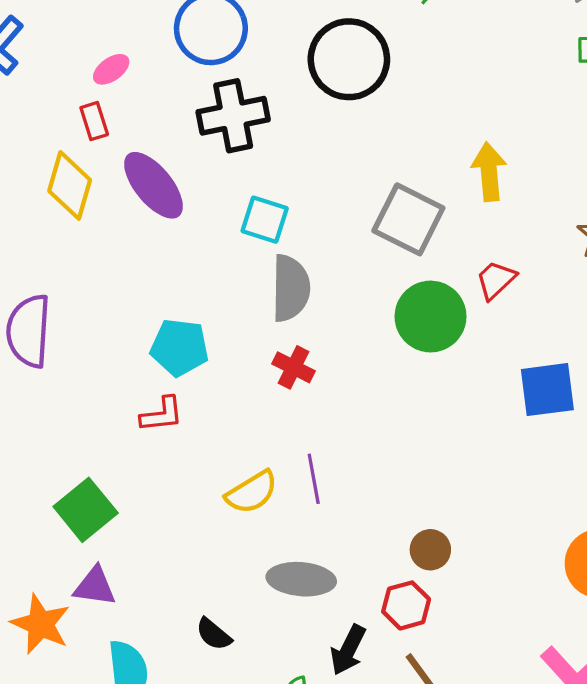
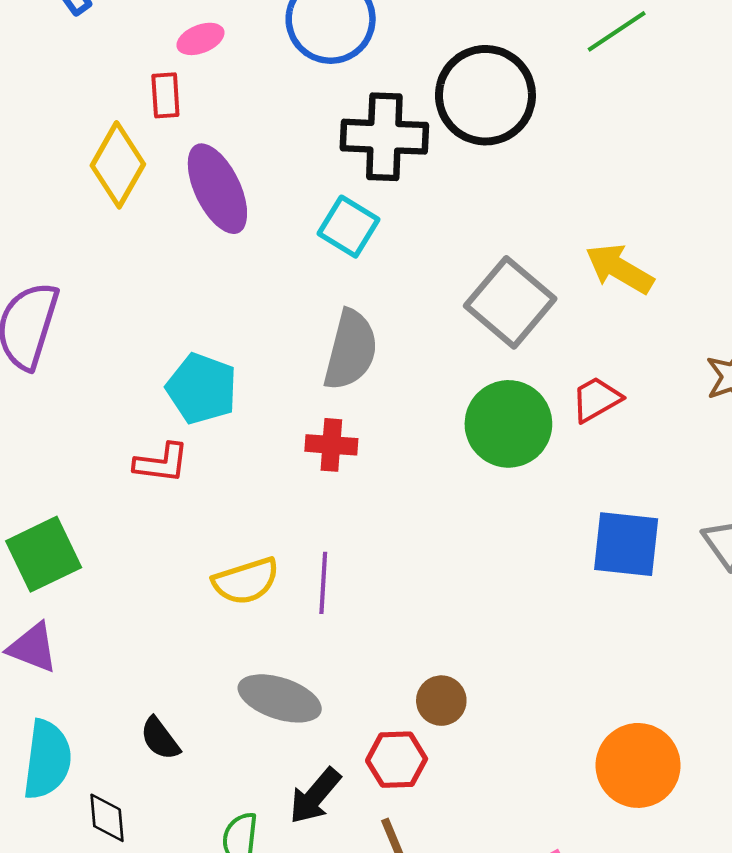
black cross: (233, 116) -> (384, 137), moved
yellow arrow: (489, 172) -> (619, 269), turned -68
cyan square: (265, 220) -> (348, 227), moved
red cross: (294, 367) -> (331, 445), turned -36

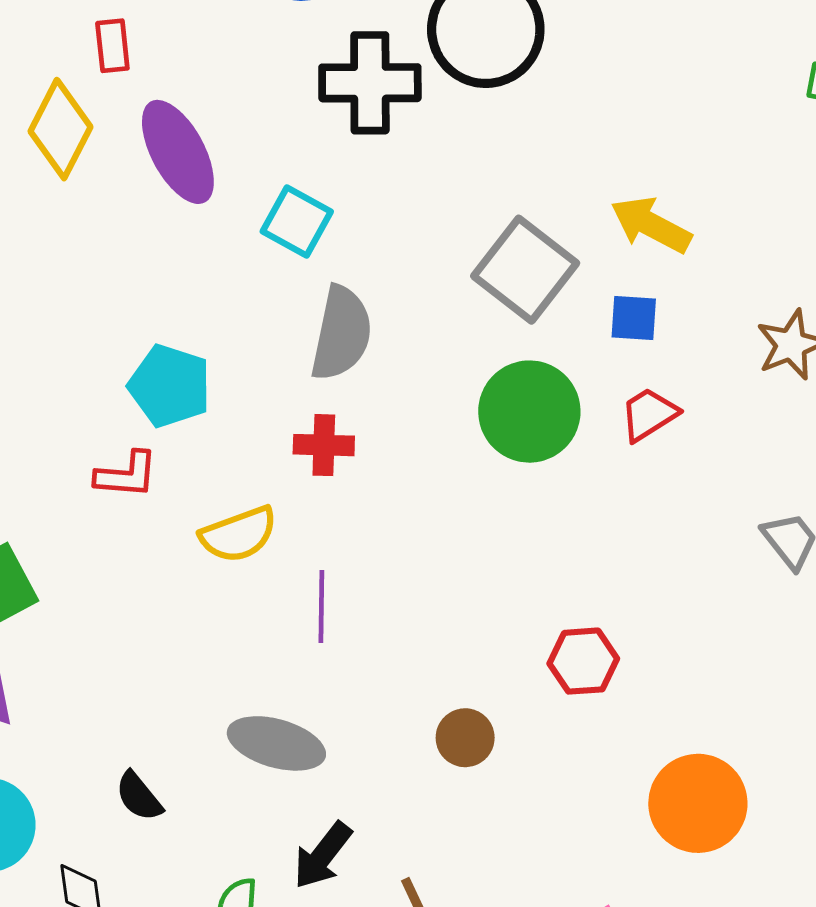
cyan square: (348, 227) -> (297, 222), moved
red trapezoid: (596, 399) -> (649, 414), moved
blue square: (626, 544) -> (634, 318), moved, size x0.6
yellow semicircle: (246, 581) -> (239, 534), moved
red hexagon: (397, 760) -> (583, 661), moved

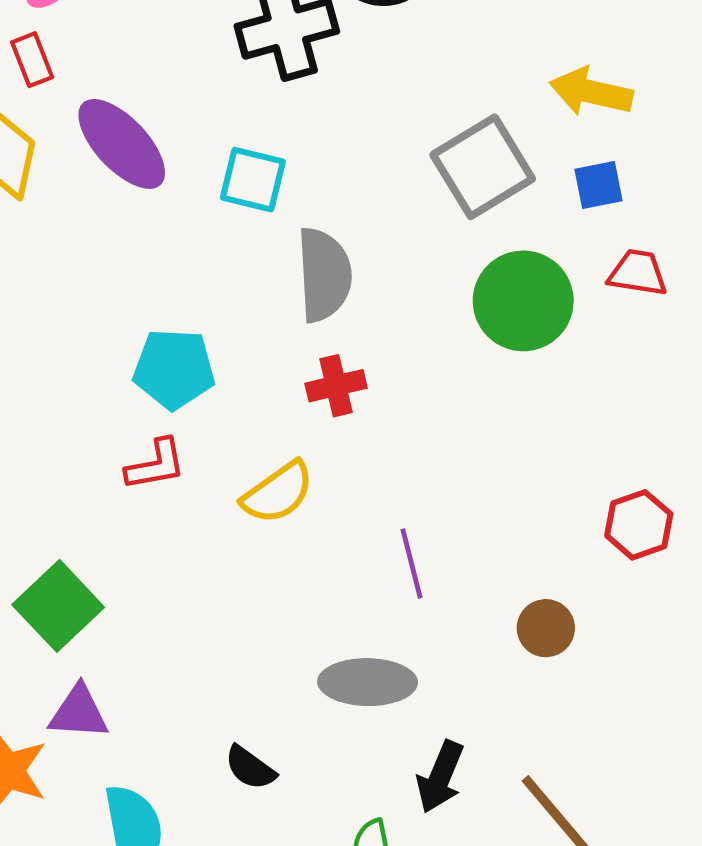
gray square: (525, 270) -> (483, 167), turned 36
red trapezoid: (649, 414) -> (638, 273), turned 56
purple line: (321, 607) -> (412, 564), moved

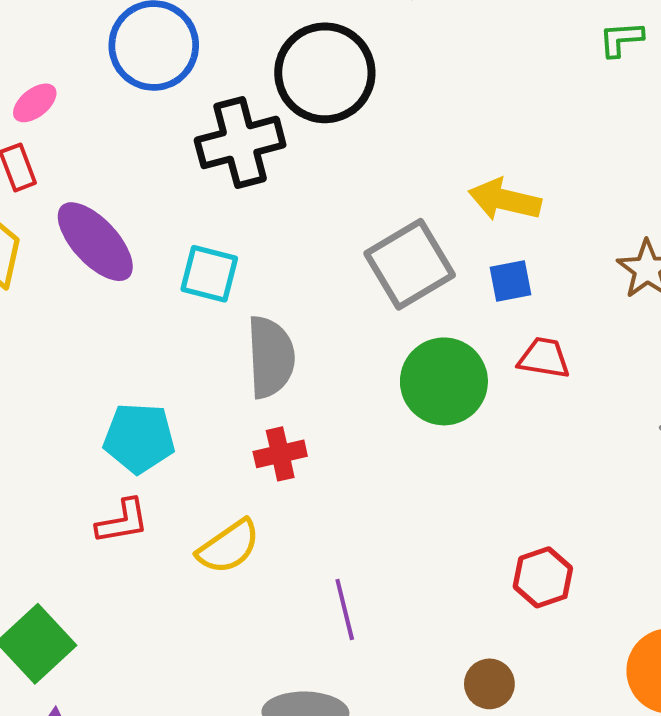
brown circle: (546, 628) -> (489, 684), moved

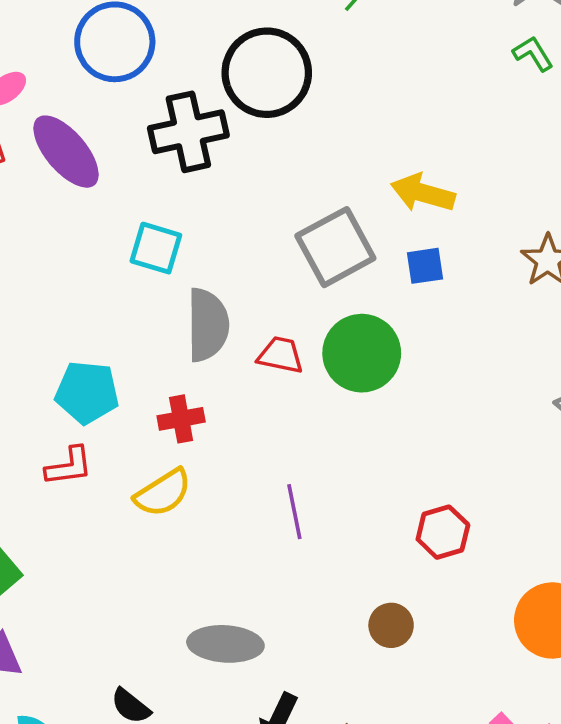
green L-shape: (621, 39) -> (533, 54), turned 60
purple ellipse: (95, 242) -> (66, 152), moved
red trapezoid: (544, 358) -> (280, 355), moved
red cross: (280, 454) -> (181, 419), moved
purple line: (345, 609) -> (294, 512), moved

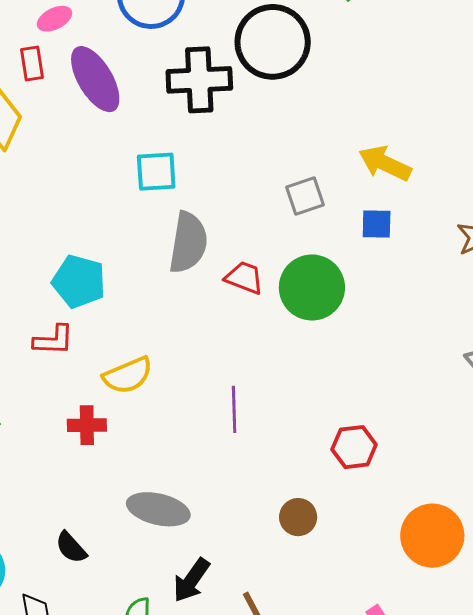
gray square: (335, 247) -> (305, 196), size x0.6
cyan square: (156, 248) -> (156, 172), turned -30
red cross: (181, 419) -> (87, 425), moved

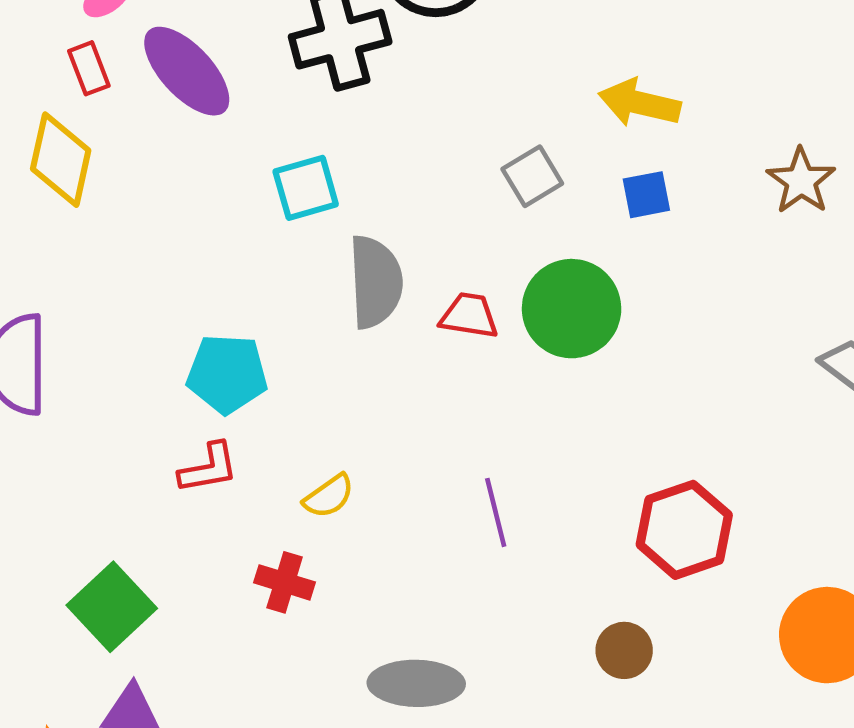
yellow semicircle: (128, 375) -> (329, 496), size x0.7
red cross: (87, 425) -> (285, 582), turned 30
red hexagon: (354, 447) -> (684, 530), size x1.4

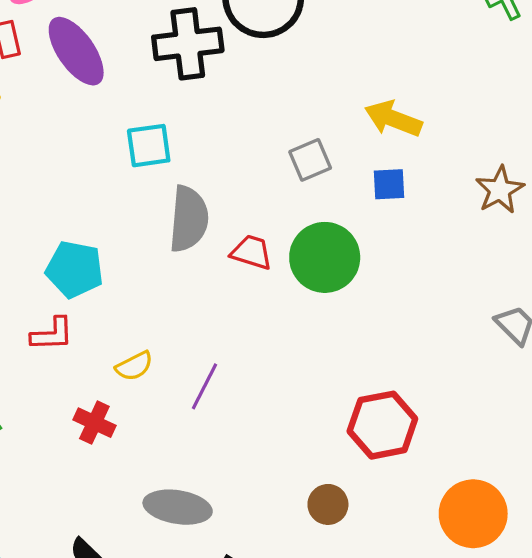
purple line: (496, 512) -> (204, 386), moved, turned 33

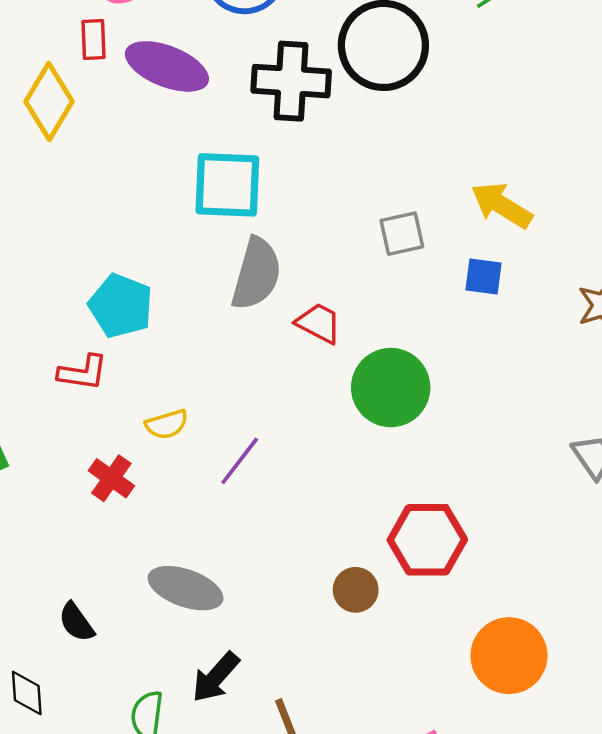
purple ellipse: (76, 51) -> (167, 66), turned -44
cyan square: (149, 146) -> (227, 185), size x1.4
green circle: (325, 257) -> (391, 388), moved
brown circle: (328, 504) -> (356, 590), moved

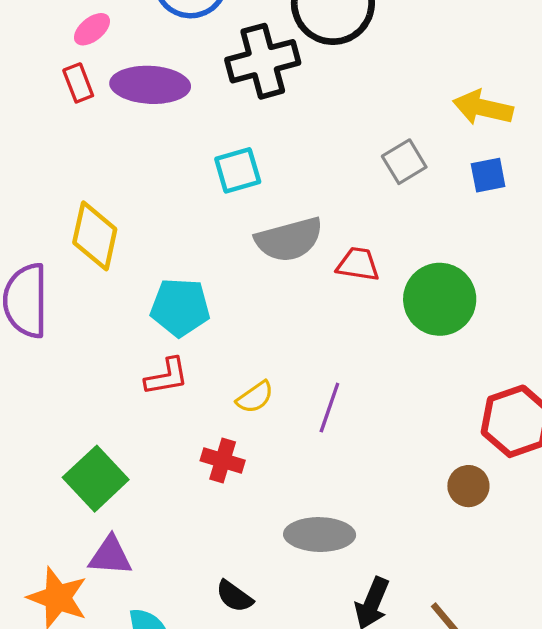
yellow diamond: (49, 101) -> (95, 236), moved
cyan square: (227, 185) -> (238, 170), size x0.7
gray semicircle: (256, 274) -> (289, 239), turned 78

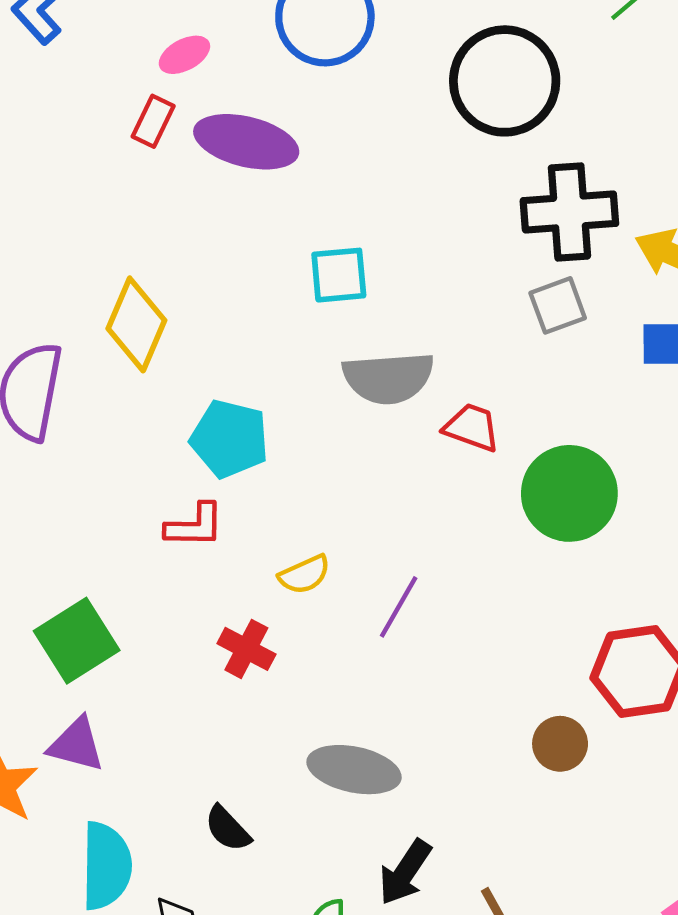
black cross: (263, 61) -> (569, 212), moved
red rectangle: (78, 83) -> (153, 121), turned 36

